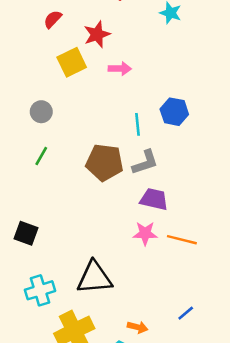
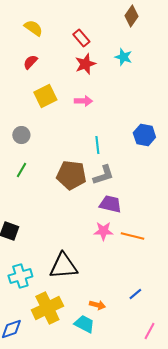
red star: (97, 34) -> (85, 64), moved
blue hexagon: (174, 112) -> (144, 135), moved

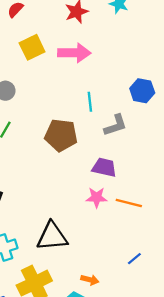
pink arrow: (83, 101) -> (74, 53), size x1.6
gray L-shape: (103, 175) -> (115, 125), moved
blue line: (135, 294) -> (134, 259), moved

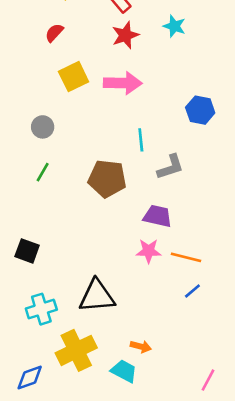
blue hexagon: (142, 91) -> (200, 110), moved
blue line: (134, 259) -> (192, 291), moved

